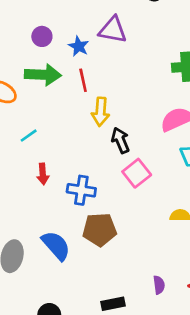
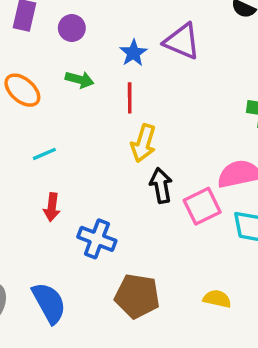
purple circle: (42, 36) -> (72, 28), moved
green arrow: (43, 75) -> (80, 80), size x0.6
pink square: (137, 173) -> (202, 206), moved
brown pentagon: (100, 230) -> (137, 296), moved

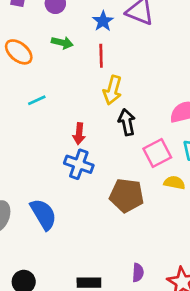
pink square: (202, 206) -> (157, 153), moved
red arrow: (52, 207) -> (79, 134), moved
brown pentagon: (137, 296) -> (127, 195), moved
yellow semicircle: (217, 299) -> (174, 183), moved

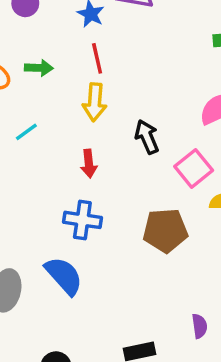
green arrow: (62, 43) -> (39, 68), moved
yellow arrow: (112, 90) -> (95, 102), moved
blue cross: (79, 164) -> (82, 220), moved

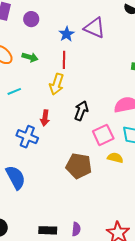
black arrow: (147, 137) -> (81, 111), turned 30
blue cross: (82, 220) -> (27, 137), moved
purple semicircle: (199, 326) -> (76, 229), moved

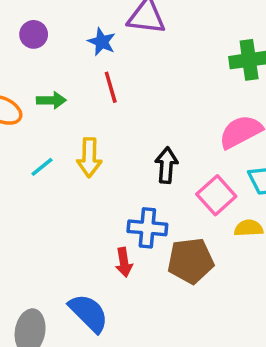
yellow arrow: (57, 84) -> (89, 158), moved
red arrow: (45, 118) -> (124, 262), moved
blue cross: (27, 137) -> (147, 228), moved

